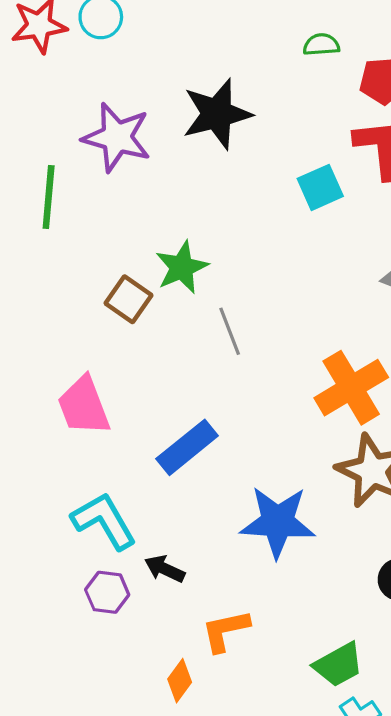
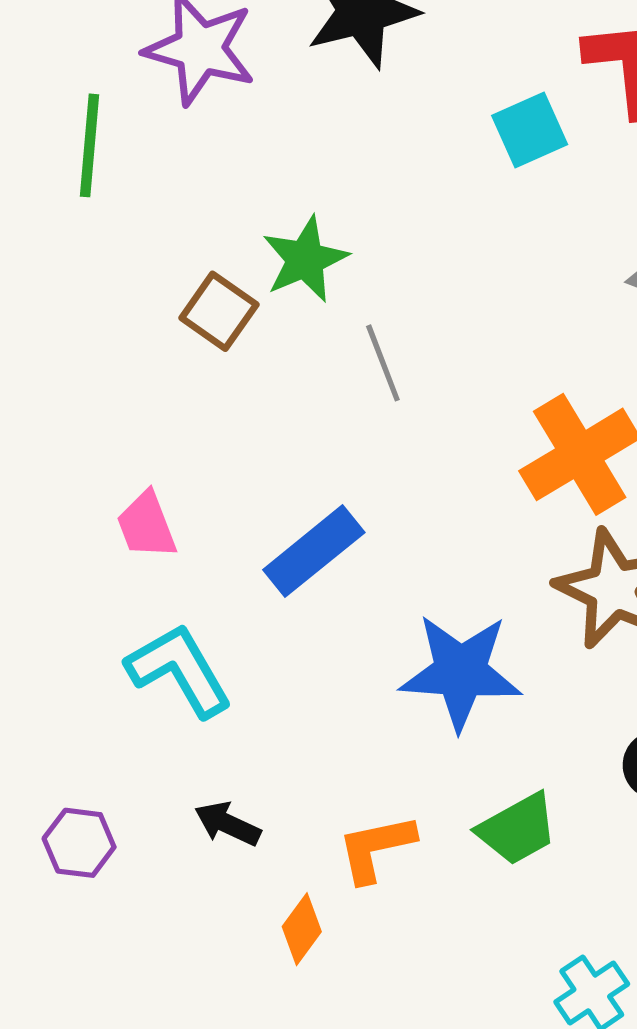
pink trapezoid: (84, 406) -> (146, 525), moved, size x0.7
black arrow: (165, 569) -> (228, 824), moved
purple hexagon: (107, 592) -> (79, 843), moved
green trapezoid: (338, 665) -> (518, 829), moved

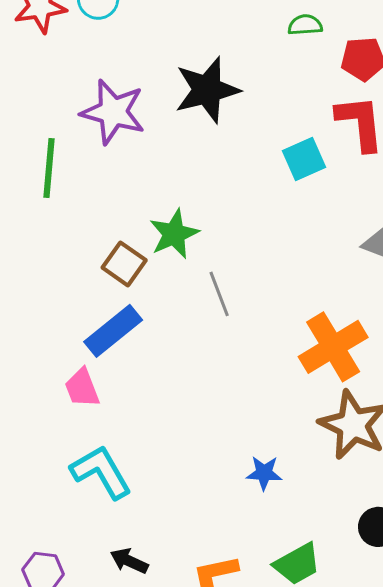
blue rectangle: (314, 551) -> (113, 331), moved
blue star: (461, 672) -> (264, 473), size x0.5

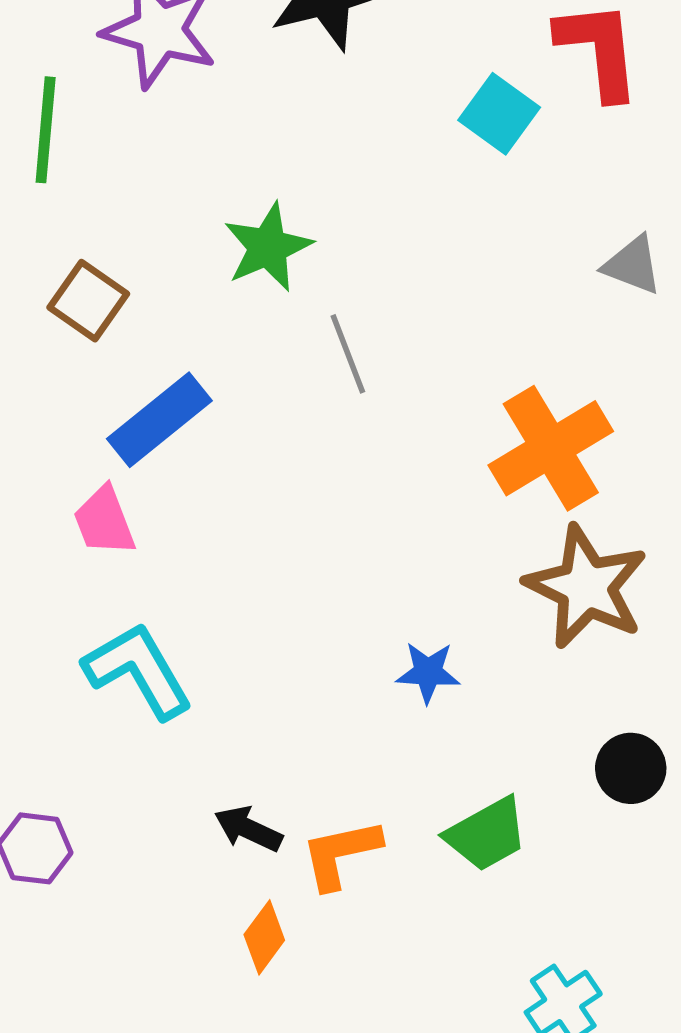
cyan square: (304, 159) -> (499, 114), turned -30
brown square: (124, 264) -> (88, 301), moved
black arrow: (129, 561) -> (248, 829), moved

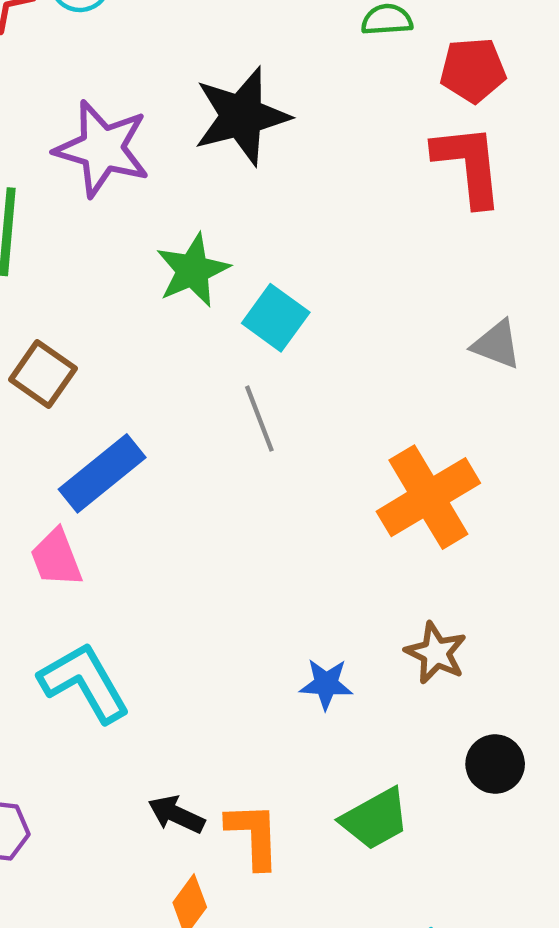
cyan square: (499, 114) -> (276, 318), moved
green star: (268, 247) -> (193, 270), moved
brown star: (586, 587) -> (436, 653), moved, size x0.6
orange L-shape: (341, 854) -> (253, 835), turned 100

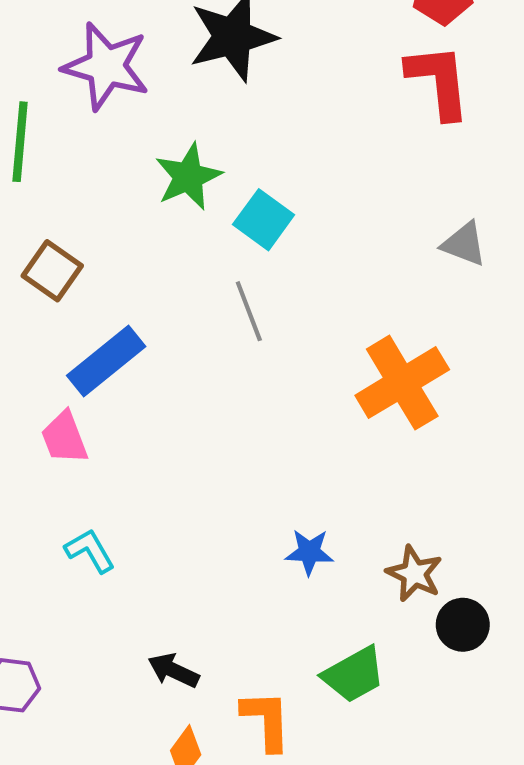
brown star: (436, 653) -> (414, 574), moved
cyan L-shape: (84, 682) -> (90, 551), size x0.6
orange L-shape: (253, 835) -> (266, 720), moved

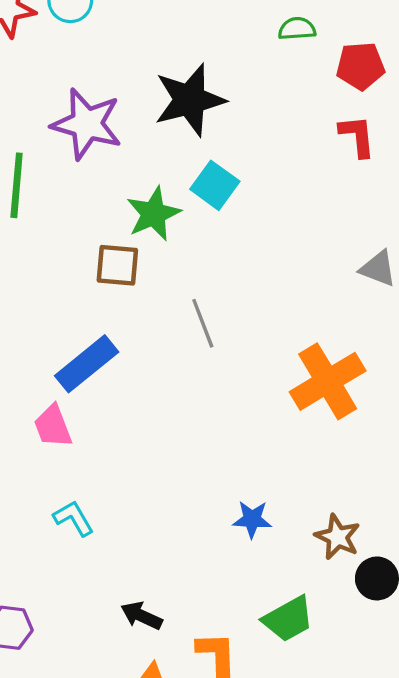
red L-shape: (439, 81) -> (357, 136), size x0.7
cyan square: (264, 220) -> (215, 185), moved
brown square: (52, 271) -> (117, 265), moved, turned -30

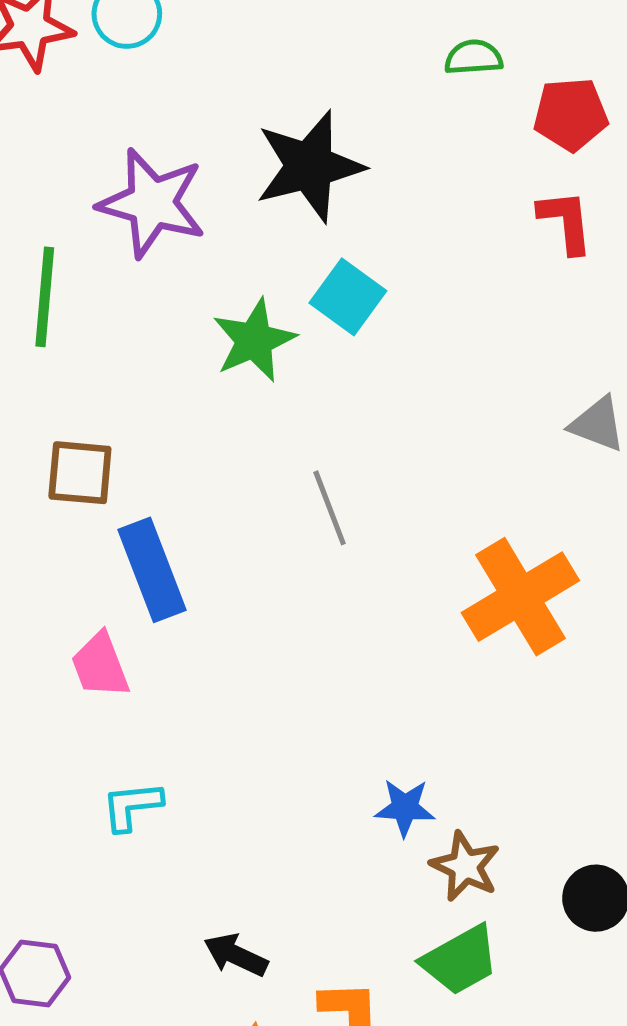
brown square: (117, 265) -> (80, 473), moved
blue rectangle: (87, 364) -> (152, 570), turned -72
cyan L-shape: (74, 518) -> (132, 806), turned -66
brown star: (337, 537) -> (465, 866), moved

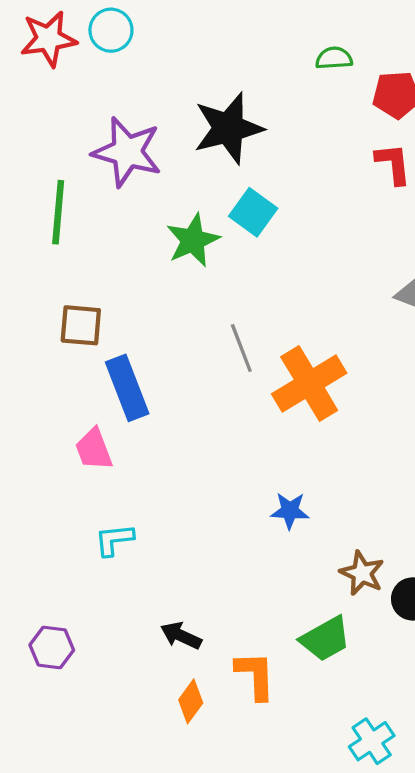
orange cross: (520, 597) -> (309, 384), moved
blue star: (405, 808) -> (290, 511), moved
brown star: (465, 866) -> (362, 573), moved

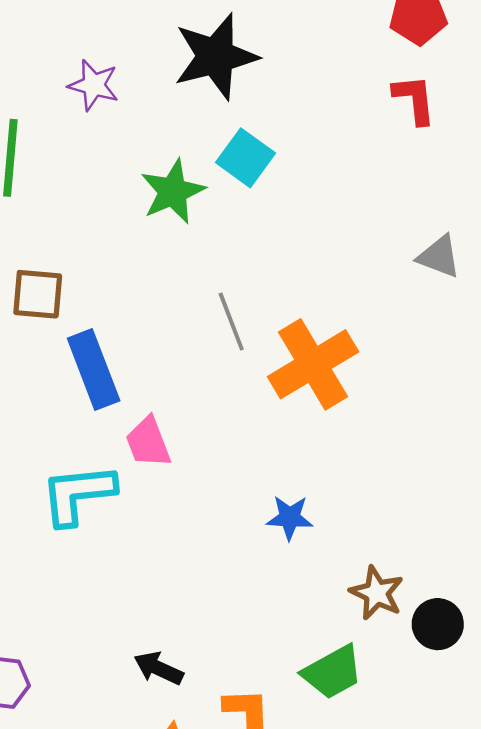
purple star: (127, 152) -> (94, 85), size x0.6
pink trapezoid: (94, 449) -> (148, 442), moved
cyan L-shape: (114, 540) -> (78, 494), moved, size x1.6

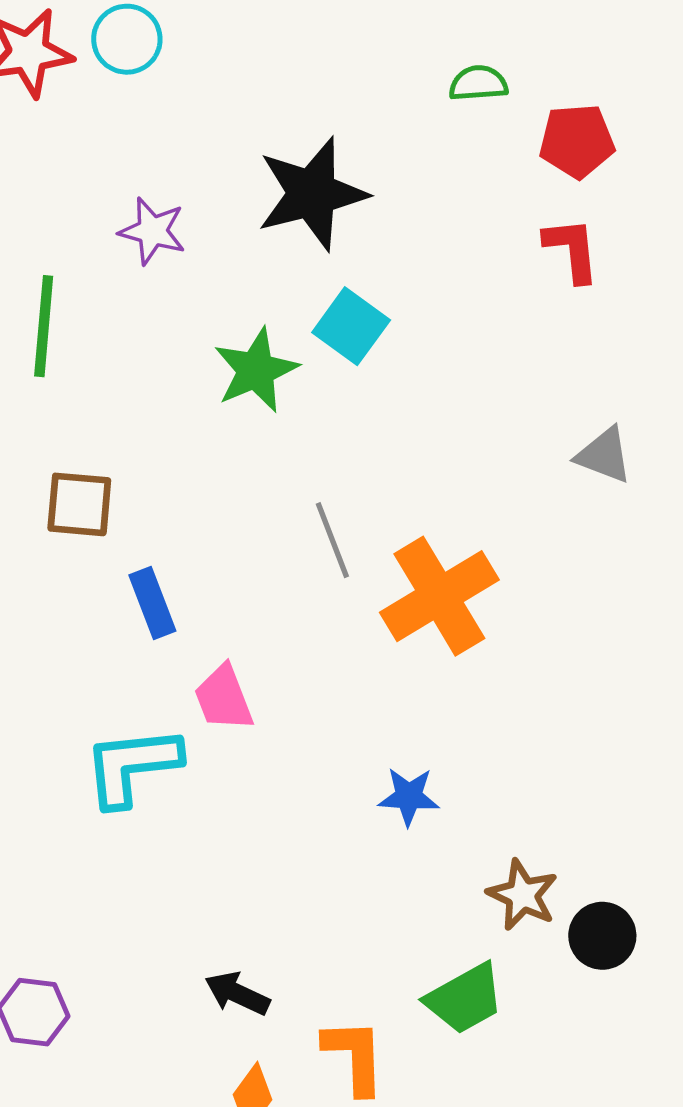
blue rectangle: (94, 370) -> (152, 603), size x0.7

